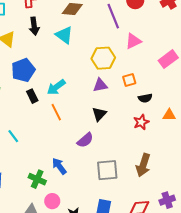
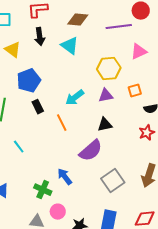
purple line: (113, 16) -> (119, 27), turned -75
cyan arrow: (56, 87) -> (75, 98), moved
black triangle: (99, 114) -> (105, 125), turned 35
purple semicircle: (85, 140) -> (91, 151), size x1.4
gray square: (107, 170) -> (113, 181), turned -30

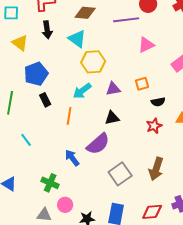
yellow hexagon: (109, 69) -> (93, 62), moved
orange line: (62, 123) -> (69, 116), turned 36
blue arrow: (65, 177) -> (72, 158), moved

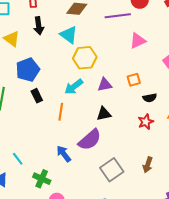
cyan line: (26, 140) -> (18, 159), moved
brown arrow: (156, 169) -> (148, 165), size x0.7

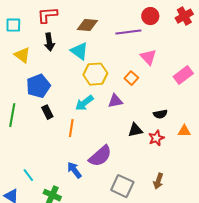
pink triangle: (138, 41) -> (148, 57), turned -48
orange square: (134, 80) -> (131, 78), moved, turned -32
black triangle: (104, 114) -> (135, 130), moved
gray square: (112, 170) -> (122, 186), turned -30

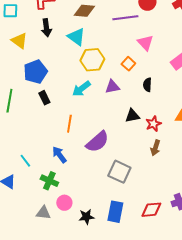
black semicircle: (160, 114) -> (147, 85), moved, turned 104
orange line: (71, 128) -> (69, 124), moved
blue arrow: (74, 170) -> (59, 155), moved
brown arrow: (158, 181) -> (155, 148), moved

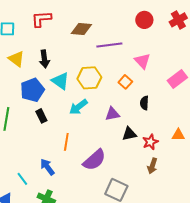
purple line: (125, 18) -> (109, 45), moved
black arrow: (46, 28) -> (44, 59), moved
cyan triangle: (76, 37) -> (60, 81), moved
purple triangle: (112, 87) -> (112, 114), moved
blue arrow: (59, 155) -> (47, 167), moved

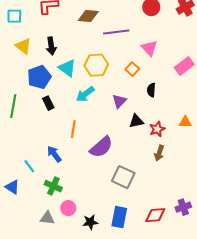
purple triangle: (112, 114) -> (119, 101), turned -35

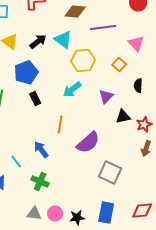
black arrow: (51, 46) -> (38, 42), turned -120
cyan triangle: (67, 68) -> (63, 40), moved
pink circle: (68, 208) -> (55, 214), moved

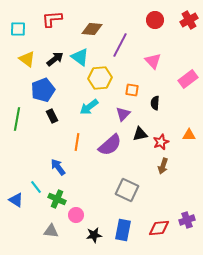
purple line: (103, 28) -> (120, 45), turned -55
orange square: (119, 64) -> (132, 90), moved, turned -32
purple semicircle: (88, 142) -> (110, 145), moved
cyan line: (16, 162) -> (36, 187), moved
pink circle: (55, 214) -> (76, 215), moved

